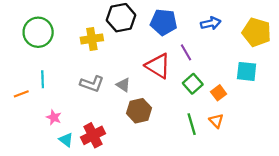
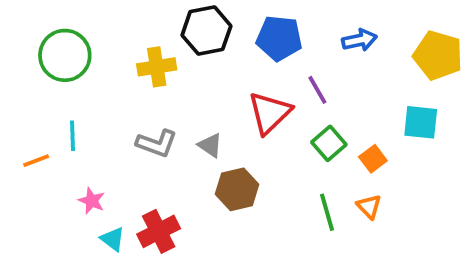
red triangle: (158, 66) -> (270, 113), turned 44

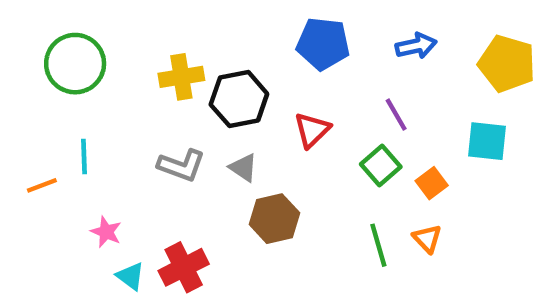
black hexagon: (206, 31) -> (239, 99), moved
purple line: (317, 90) -> (396, 115), moved
red triangle: (270, 113) -> (312, 130), size x0.7

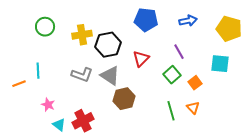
green circle: (75, 64) -> (45, 27), moved, size x0.7
gray triangle: (243, 168) -> (110, 76), size x1.5

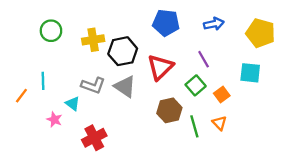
red triangle: (141, 59) -> (160, 67), size x1.4
orange line: (19, 84) -> (21, 96), turned -32
brown hexagon: (124, 99) -> (169, 110), moved
cyan triangle: (59, 125) -> (73, 104), moved

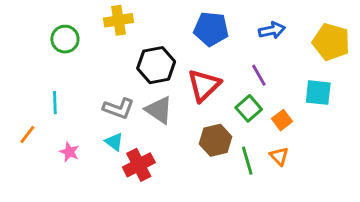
yellow cross: (93, 40) -> (119, 20), moved
orange line: (21, 96) -> (27, 135), moved
cyan triangle: (73, 104) -> (114, 142), moved
red cross: (94, 138) -> (139, 165), moved

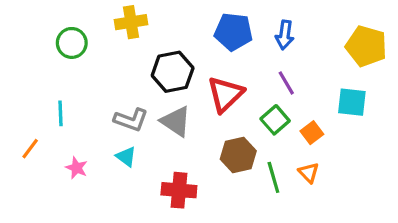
blue arrow: (272, 30) -> (285, 35), moved, turned 110
red cross: (139, 165) -> (179, 190), moved, turned 32

